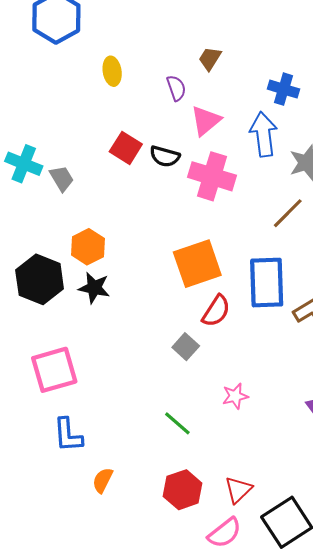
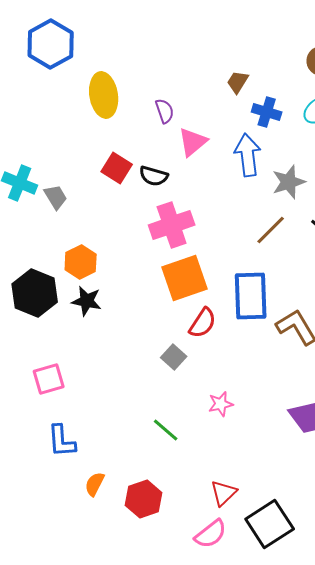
brown trapezoid: (210, 59) -> (238, 82), moved
yellow ellipse: (112, 71) -> (104, 95), size x1.6
pink cross: (212, 176) -> (172, 225), moved, turned -36
pink square: (54, 370) -> (49, 379), size x0.7
red hexagon: (183, 490) -> (144, 499), moved

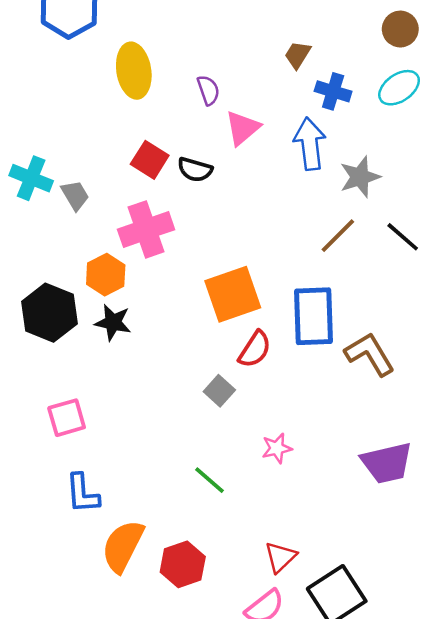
pink cross: (172, 225) -> (146, 229), moved
orange semicircle: (95, 484) -> (123, 546), size x1.8

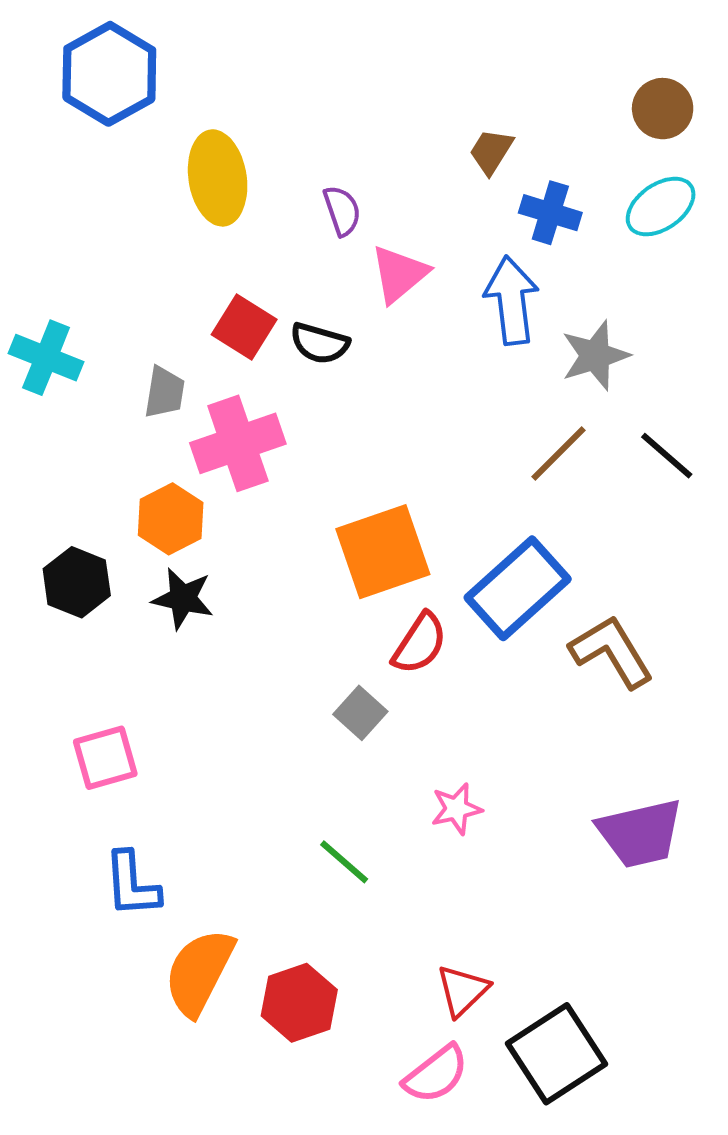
gray trapezoid: (75, 195) -> (164, 392), moved, turned 40
black hexagon: (49, 313) -> (77, 582), size x0.7
blue rectangle: (313, 316) -> (518, 588), turned 50

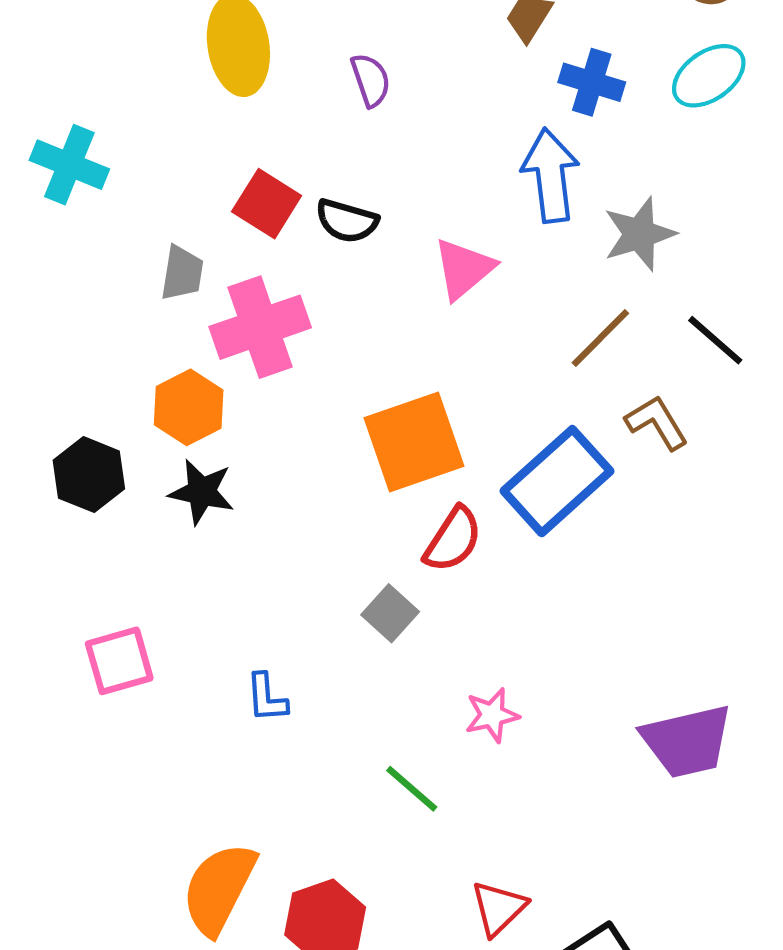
pink triangle: (399, 274) -> (464, 269), moved
cyan cross: (46, 358) -> (69, 165), moved
brown L-shape: (612, 652) -> (657, 423), moved, size x0.7
green line: (344, 862) -> (412, 789), moved
blue L-shape: (132, 884) -> (267, 698), moved, size x0.7

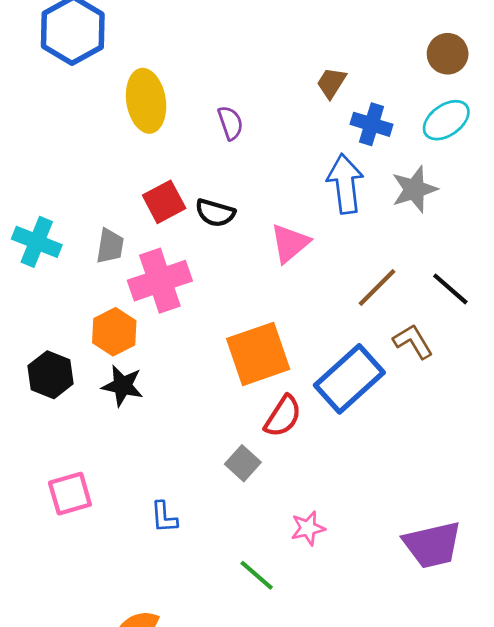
cyan cross: (69, 165) -> (37, 242), moved
red square: (267, 204) -> (164, 202), turned 30
gray star: (639, 234) -> (414, 189), moved

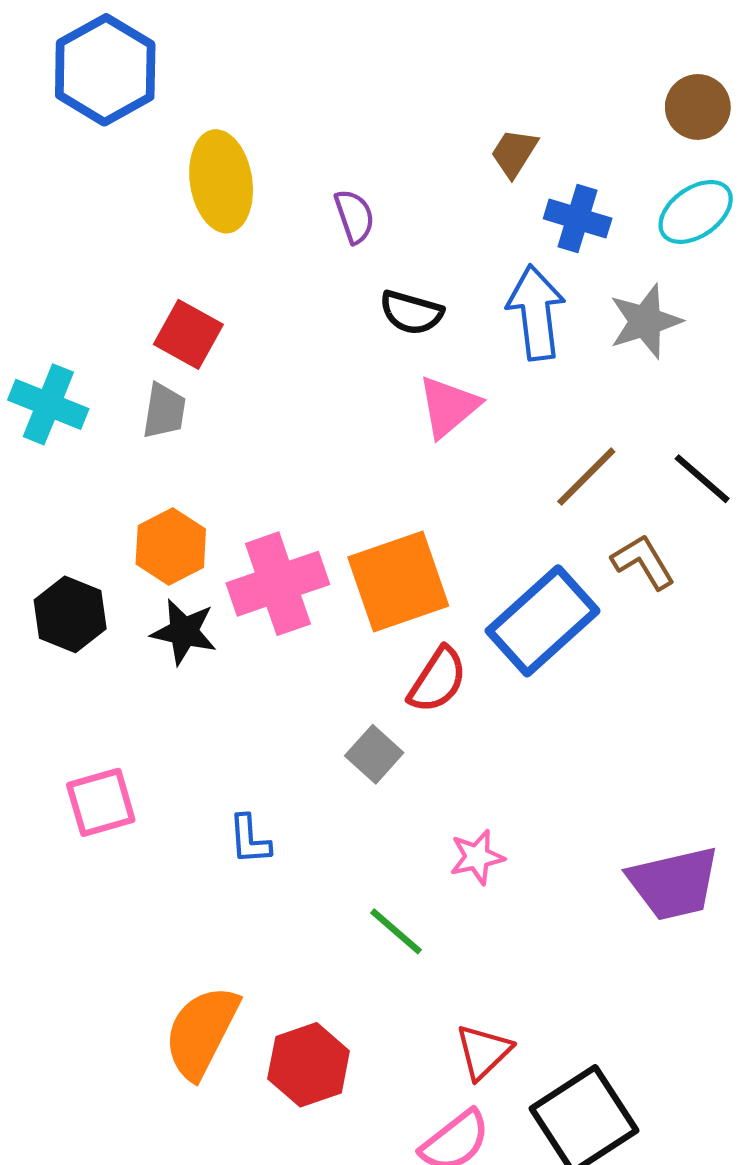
red square: (164, 202) -> (188, 334), moved, turned -33
black semicircle: (215, 213) -> (411, 313), moved
pink cross: (160, 281) -> (278, 584), moved

